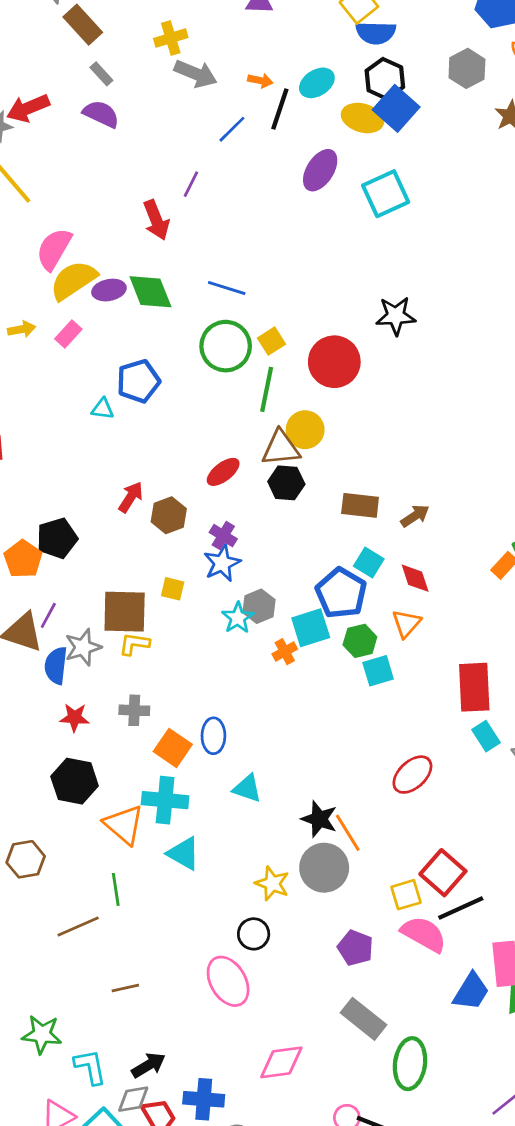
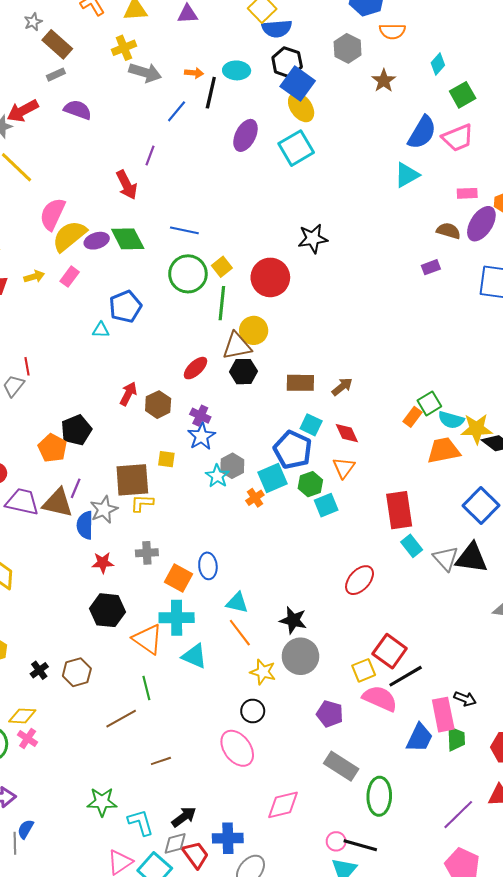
gray rectangle: (101, 74) -> (56, 75), moved, turned -66
cyan ellipse: (317, 83) -> (237, 70), turned 40
yellow ellipse: (362, 118) -> (301, 107), moved, turned 44
orange line: (348, 833) -> (240, 633), moved

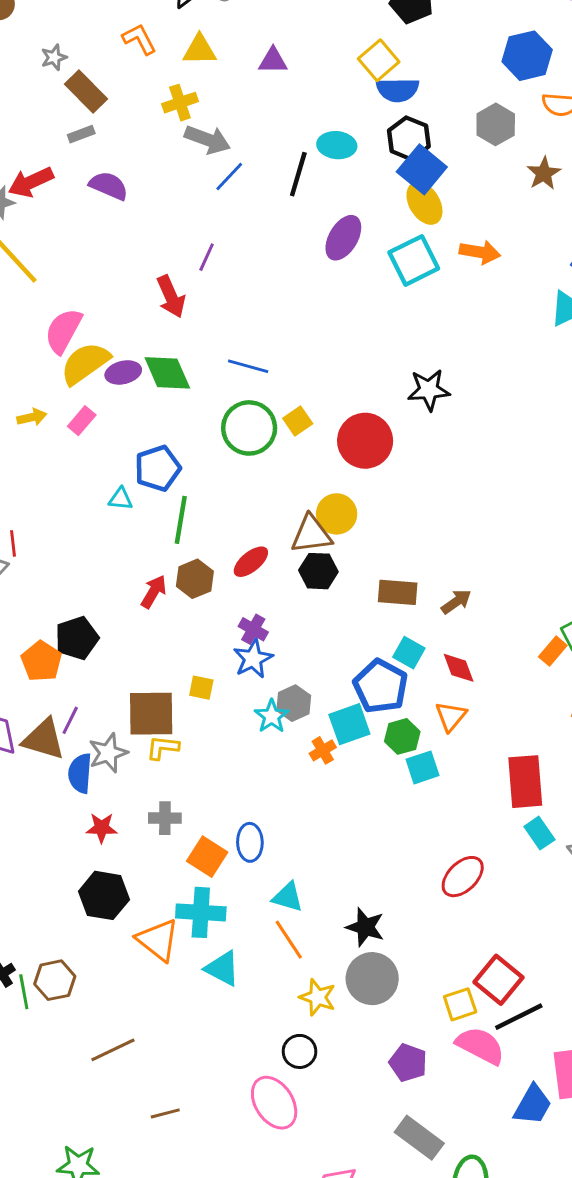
orange arrow: (194, 73) -> (480, 252), moved, size x1.5
blue line: (177, 111) -> (229, 176), moved
green line: (222, 303) -> (181, 520), moved
brown hexagon: (158, 405) -> (195, 579), moved
green line: (146, 688) -> (24, 992), moved

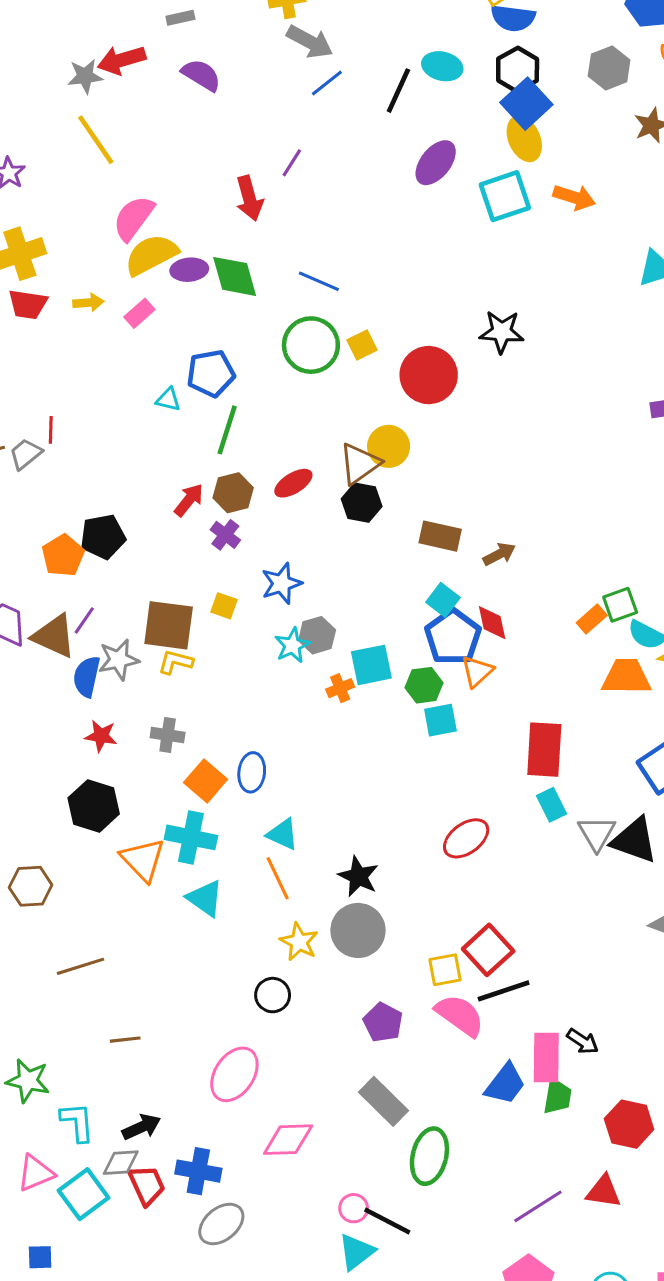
brown triangle: (311, 534) -> (360, 464), turned -36
purple cross: (253, 629) -> (225, 535), moved
blue pentagon: (381, 686) -> (453, 637), moved
pink ellipse: (274, 1103) -> (234, 1074), moved, turned 58

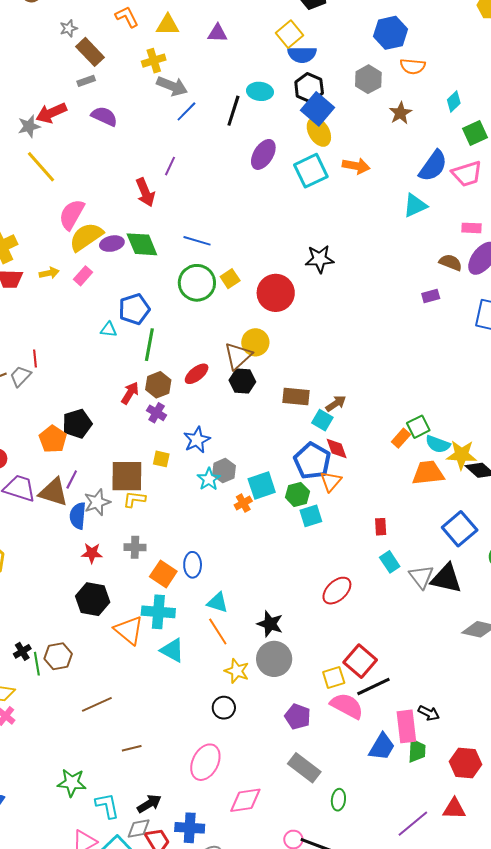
cyan square: (443, 600) -> (322, 420), moved
red rectangle: (544, 750) -> (381, 527), size x0.5
green ellipse: (429, 1156) -> (338, 800), size x0.6

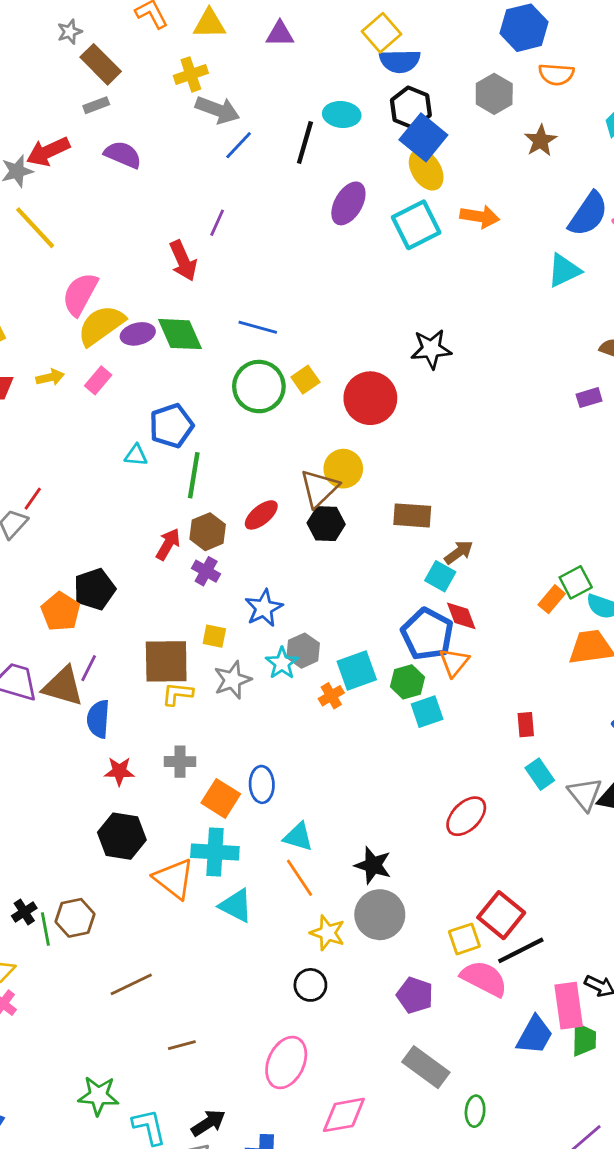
red line: (35, 359) -> (33, 499), turned 42
brown rectangle: (296, 396) -> (412, 515), moved
gray star: (97, 502) -> (232, 680), moved

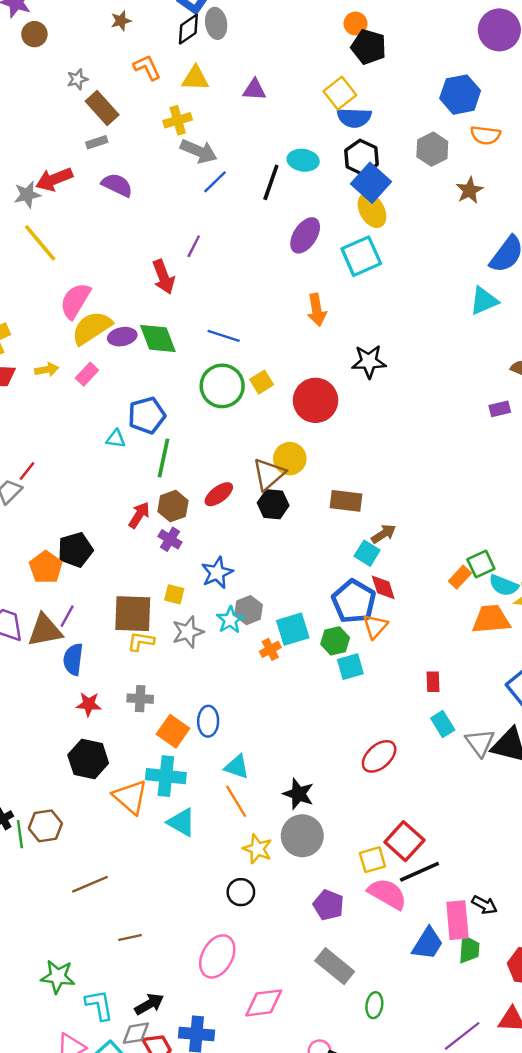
orange arrow: (480, 217) -> (317, 310), moved, turned 68
brown triangle: (63, 686) -> (45, 630), turned -30

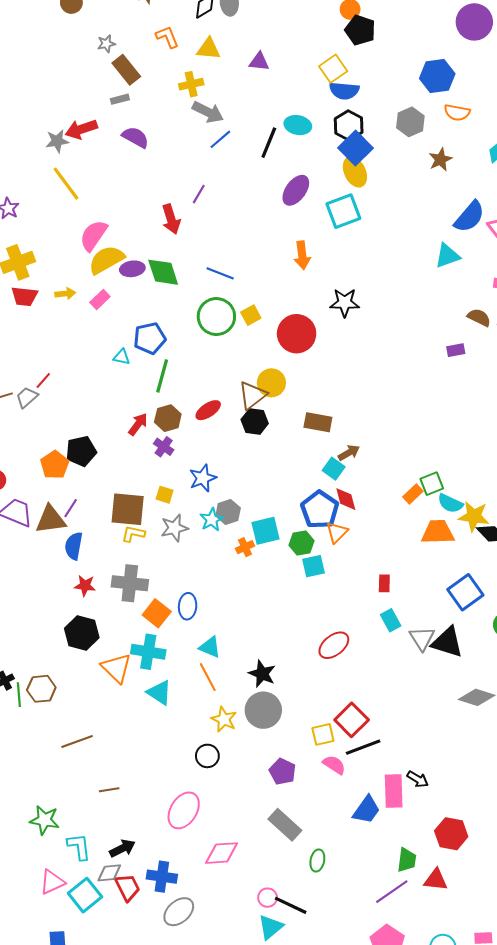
gray cross: (140, 699) -> (130, 583), size x1.6
pink semicircle: (387, 894) -> (334, 765), size x0.7
green trapezoid: (469, 949) -> (407, 860), moved

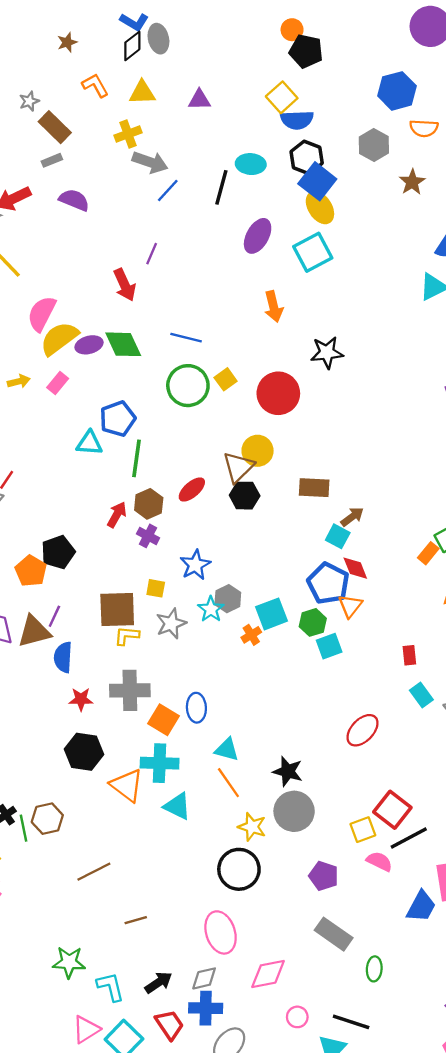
cyan triangle: (122, 357) -> (89, 443), size x1.4
black circle: (207, 756) -> (239, 869), size x1.6
pink ellipse: (184, 810) -> (221, 932), turned -42
gray diamond: (109, 873) -> (204, 978), moved
pink circle: (268, 898) -> (297, 1017), moved

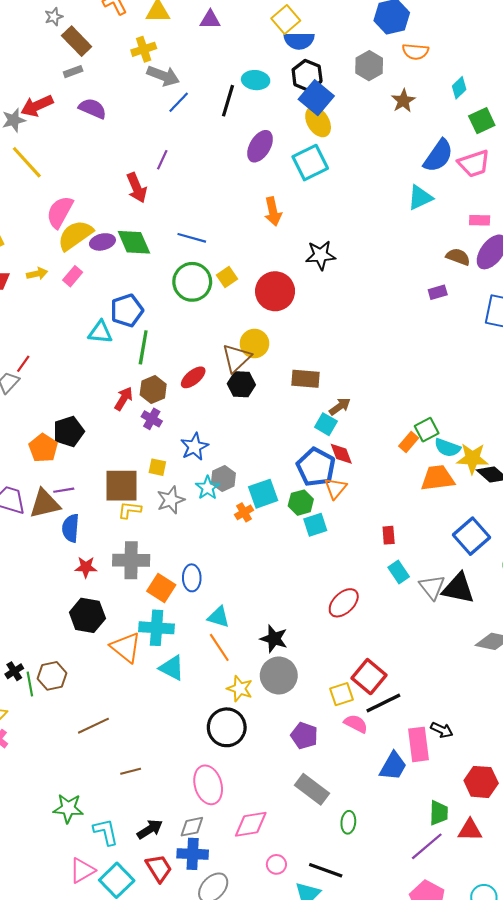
purple line: (54, 616) -> (64, 490), turned 54

